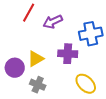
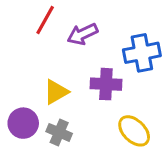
purple circle: (15, 68) -> (23, 123), moved

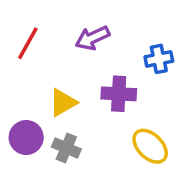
red line: (45, 20) -> (28, 43), moved
blue cross: (142, 53) -> (159, 59), size x0.7

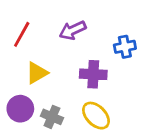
yellow triangle: (63, 103) -> (37, 73), moved
yellow ellipse: (150, 146) -> (96, 116), moved

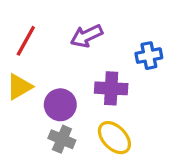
yellow triangle: (37, 73) -> (19, 87), moved
purple circle: (20, 109) -> (60, 105), moved

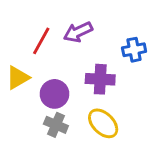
red line: (26, 41) -> (41, 41), moved

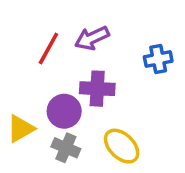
yellow triangle: (18, 78) -> (21, 129), moved
purple cross: (100, 79) -> (97, 89), moved

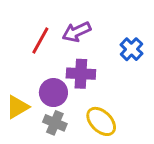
blue cross: (158, 59) -> (132, 49), turned -35

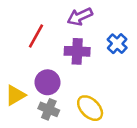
purple arrow: (77, 32) -> (80, 17), moved
purple cross: (81, 74) -> (77, 51), moved

